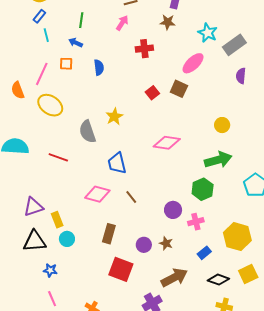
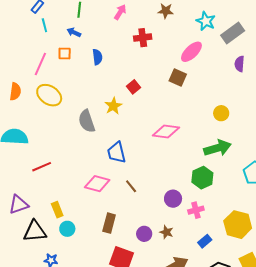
orange semicircle: (18, 90) -> (15, 92), moved, turned -150
red square: (152, 93) -> (133, 87), moved
red line: (58, 157) -> (42, 167), moved, turned -42
purple triangle: (33, 207) -> (19, 205), moved

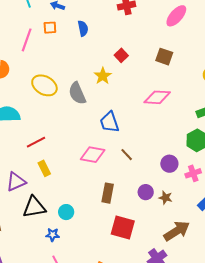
brown square: (178, 77) -> (164, 57), moved
yellow ellipse: (49, 95) -> (44, 85), moved
yellow rectangle: (57, 210) -> (44, 168), moved
cyan circle: (67, 229) -> (66, 212), moved
purple circle: (144, 234) -> (146, 192), moved

